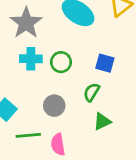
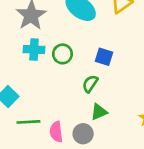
gray circle: (54, 106) -> (83, 134), moved

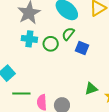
green semicircle: (90, 84) -> (68, 34), moved
green triangle: (99, 112) -> (91, 89), moved

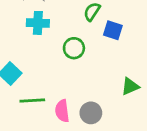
green circle: (51, 44) -> (74, 48), moved

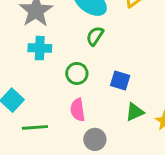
blue square: (113, 30) -> (120, 81), moved
pink semicircle: (62, 111) -> (78, 110), moved

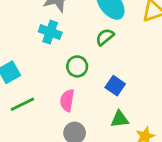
green line: (35, 127) -> (22, 104), turned -40

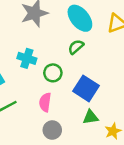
cyan cross: (50, 32) -> (27, 58), moved
blue square: (115, 86) -> (86, 88), size x1.5

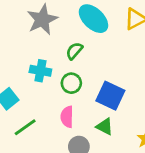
green semicircle: (76, 47) -> (74, 51), moved
green triangle: (91, 117) -> (105, 127), moved, turned 42

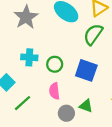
green semicircle: (74, 51) -> (93, 34), moved, size x1.5
green triangle: (105, 127) -> (86, 106), moved

